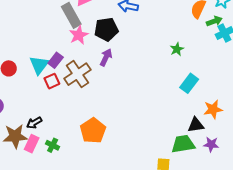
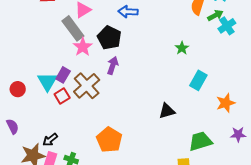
black pentagon: (106, 29) -> (109, 38), turned -30
black triangle: (196, 125) -> (167, 111), moved
purple star: (211, 144) -> (238, 134), moved

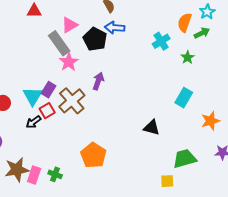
cyan cross: (227, 26) -> (161, 41), moved
black pentagon: (109, 38) -> (95, 39), moved
green star: (182, 48) -> (188, 57), moved
black triangle: (167, 111) -> (152, 128), turned 30
black arrow: (50, 140) -> (33, 122), moved

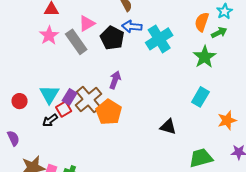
cyan cross: (161, 41) -> (159, 39), moved, size x1.5
green star: (188, 57) -> (205, 57), size x1.6
pink star: (69, 62) -> (49, 35), moved
purple rectangle: (48, 90) -> (69, 97), moved
orange pentagon: (93, 155) -> (109, 112), moved

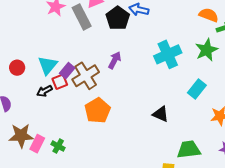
orange semicircle: (202, 22) -> (209, 15), turned 84
cyan cross: (159, 39) -> (168, 54), moved
orange pentagon: (109, 112) -> (98, 110), moved

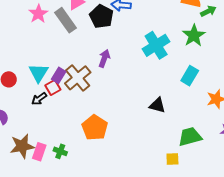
orange pentagon: (98, 110) -> (95, 128), moved

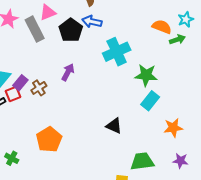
green star: (194, 36) -> (146, 75), moved, turned 30
cyan cross: (156, 45) -> (117, 52), moved
brown cross: (78, 78) -> (39, 88), size x0.6

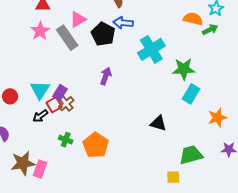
brown cross: (39, 88) -> (66, 104), moved
green cross: (12, 158) -> (66, 140), moved

